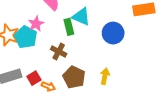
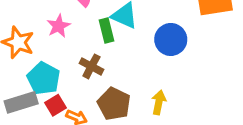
cyan pentagon: (26, 37) -> (44, 78), moved

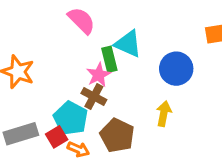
pink star: (59, 26) -> (99, 75), moved
cyan pentagon: (44, 78) -> (71, 118), moved
yellow arrow: (159, 102) -> (164, 114), moved

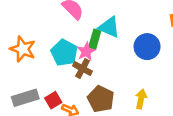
green rectangle: (109, 59) -> (95, 39), turned 30
yellow arrow: (164, 114) -> (141, 99), moved
cyan pentagon: (71, 118) -> (64, 53), moved

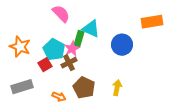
brown cross: (82, 69) -> (69, 63), turned 35
red square: (53, 100) -> (45, 65), moved

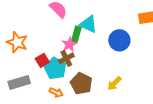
cyan pentagon: (54, 50) -> (55, 68), moved
yellow arrow: (117, 88) -> (114, 83), turned -147

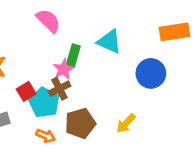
cyan triangle: (88, 24) -> (109, 42), moved
blue circle: (119, 40) -> (151, 73), moved
brown pentagon: (81, 83) -> (80, 123), turned 30

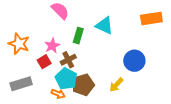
pink star: (64, 69) -> (52, 46), moved
blue circle: (151, 73) -> (134, 61), moved
cyan pentagon: (44, 103) -> (66, 79), moved

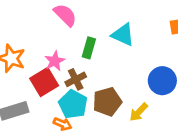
red square: (44, 62) -> (44, 82), size x1.5
brown pentagon: (83, 85) -> (107, 102), moved

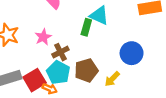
green rectangle: (89, 48) -> (86, 27), moved
red square: (44, 82) -> (35, 80), moved

